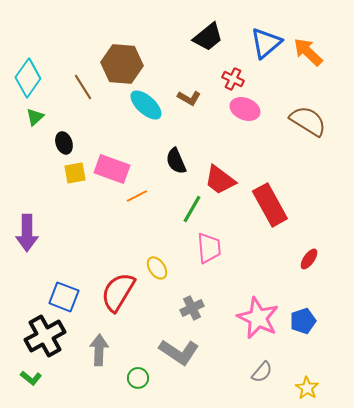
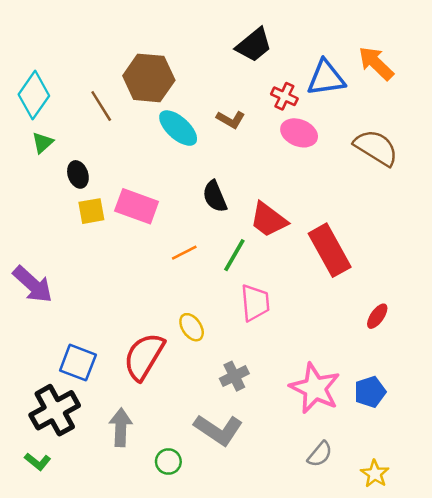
blue triangle: (266, 43) -> (326, 78), moved, turned 32
orange line: (137, 196) -> (184, 253), moved
purple arrow: (27, 233) -> (33, 284), turned -48

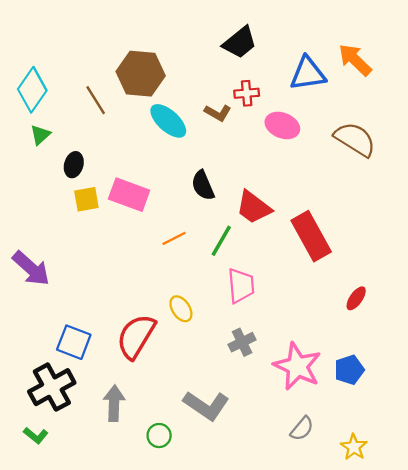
red cross: (284, 96) -> (247, 93), moved, turned -30
black ellipse: (78, 174) -> (74, 165), turned 35
gray cross: (234, 376) -> (242, 342), moved

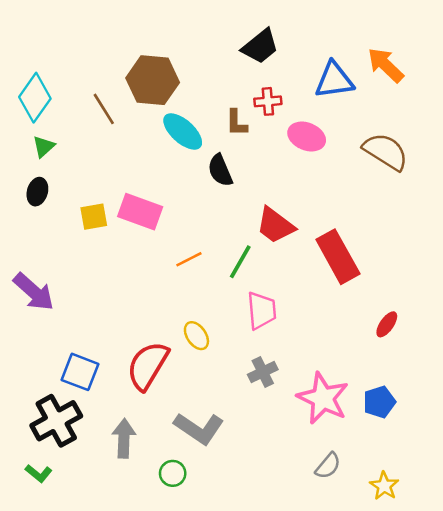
brown L-shape: (218, 113) -> (237, 123), turned 60
black ellipse: (74, 165) -> (37, 192), moved
black semicircle: (203, 185) -> (220, 170), moved
gray L-shape: (206, 406) -> (199, 428), moved

